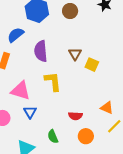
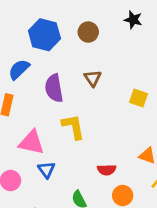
brown triangle: (75, 54) -> (93, 78), moved
yellow square: (92, 65) -> (139, 98), moved

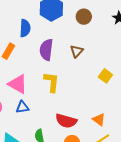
blue semicircle: (19, 69) -> (25, 28), turned 120
blue triangle: (46, 170) -> (22, 107), turned 40
red semicircle: (107, 170) -> (66, 121), size x1.5

